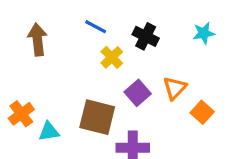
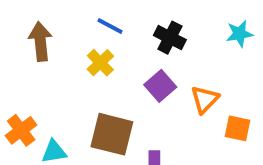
yellow cross: (112, 57) -> (100, 63), moved
purple square: (138, 93) -> (160, 86), moved
orange square: (202, 112) -> (238, 128), turned -30

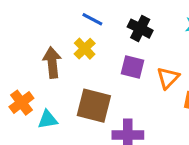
brown arrow: (40, 41) -> (52, 62), moved
purple square: (160, 86) -> (132, 67), turned -35

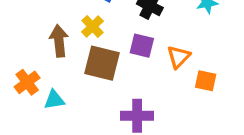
brown square: (94, 106) -> (102, 63), moved

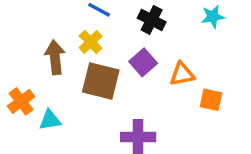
purple square: (142, 46) -> (143, 62), turned 35
orange triangle: (178, 57) -> (182, 74), turned 35

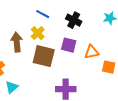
purple square: (143, 62) -> (69, 45), turned -35
cyan triangle: (50, 120) -> (12, 87), moved, turned -32

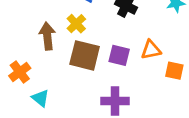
purple square: (69, 45) -> (119, 55), moved
cyan triangle: (12, 87) -> (40, 98), turned -40

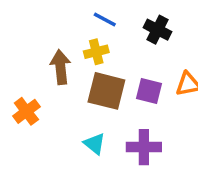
yellow cross: (76, 24) -> (96, 52), turned 30
cyan triangle: (40, 98) -> (95, 144), moved

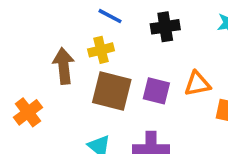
black cross: (157, 30) -> (165, 27), turned -36

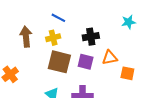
black cross: (165, 27) -> (91, 37), moved
brown arrow: (64, 66) -> (26, 37), moved

